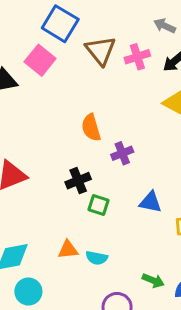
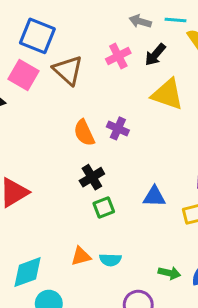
brown triangle: (101, 51) -> (68, 70), moved
purple cross: (122, 153) -> (118, 128), moved, turned -35
black cross: (78, 181) -> (92, 177), moved
green square: (99, 205) -> (104, 208), turned -30

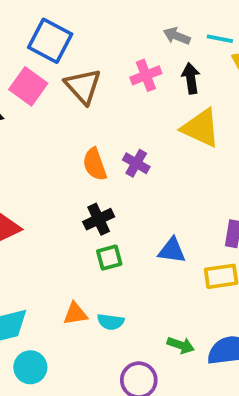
black arrow: (155, 55) -> (191, 78), turned 125

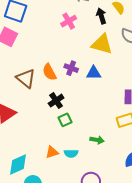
black arrow: (191, 78) -> (101, 16), moved
brown triangle: (83, 86) -> (26, 78), moved
blue triangle: (172, 250) -> (94, 73), moved
green arrow: (181, 345) -> (97, 140), moved

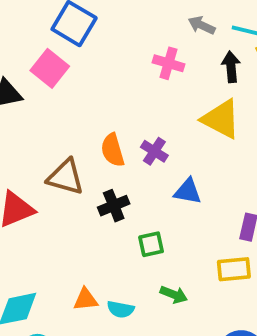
pink cross: (69, 21) -> (169, 63), turned 35
blue triangle: (94, 73) -> (188, 191), moved
brown triangle: (26, 78) -> (66, 177), moved, turned -35
green square: (65, 120) -> (151, 244), moved

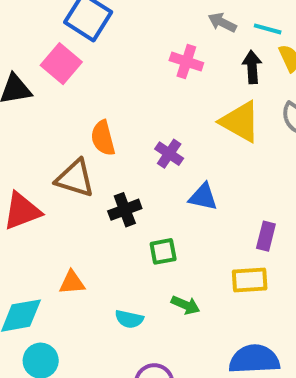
orange semicircle: (113, 150) -> (103, 138), moved
orange triangle: (85, 299) -> (72, 283), moved

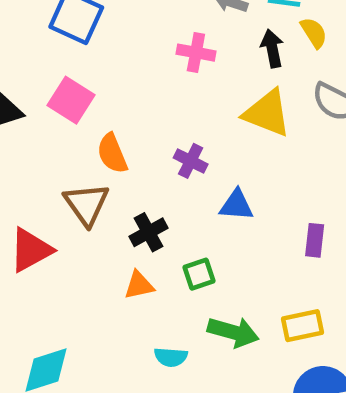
pink square: (61, 64) -> (71, 100), moved
brown triangle: (75, 178) -> (86, 204), turned 45
yellow rectangle: (250, 280) -> (302, 326), moved
orange triangle: (72, 283) -> (139, 285), moved
green arrow: (186, 305) -> (233, 332), size x1.5

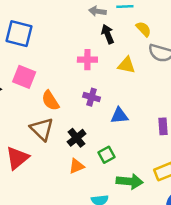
yellow semicircle: (314, 33) -> (144, 29), moved
black arrow: (272, 48) -> (108, 34), moved
pink cross: (196, 53) -> (87, 60), moved
yellow triangle: (267, 113) -> (127, 65), size x0.7

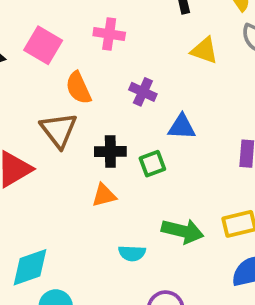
pink cross: (87, 60) -> (109, 34), moved
black cross: (77, 138) -> (110, 151), turned 30
green square: (107, 155) -> (152, 164), moved

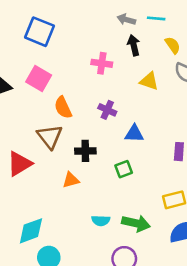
pink cross: (109, 34) -> (102, 63), moved
green square: (152, 164) -> (124, 169), moved
orange triangle: (104, 195) -> (71, 180), moved
green arrow: (183, 231) -> (136, 223), moved

